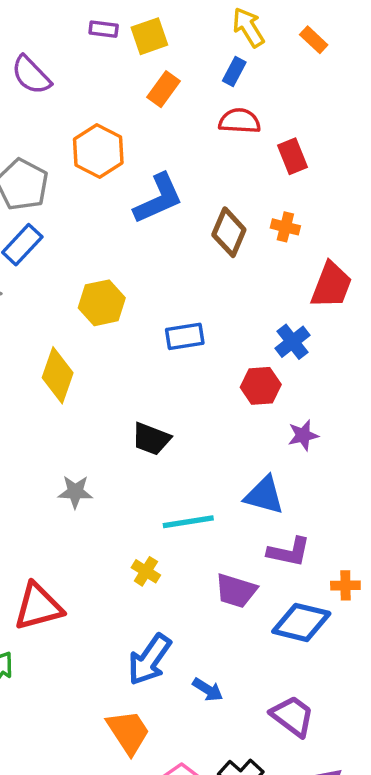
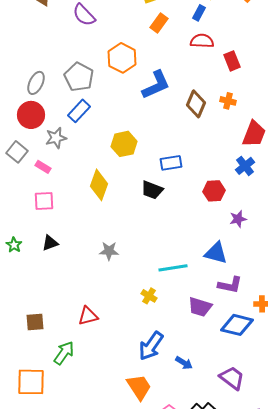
blue cross: (292, 342) -> (245, 166), moved
black trapezoid: (151, 439) -> (152, 190), moved
red triangle: (38, 607) -> (88, 316), size x0.7

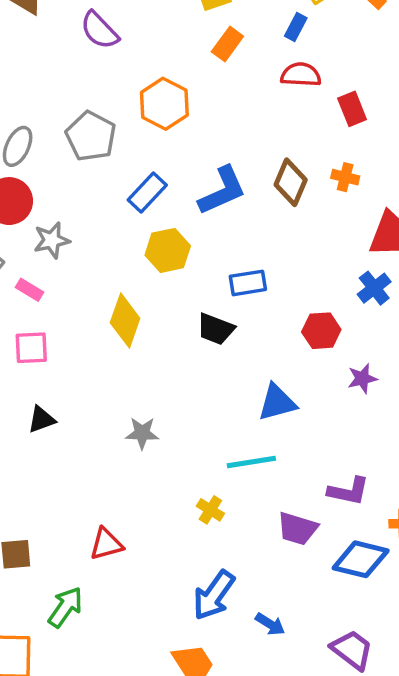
blue L-shape: (156, 85) -> (222, 191), moved
blue rectangle: (79, 111) -> (147, 192), moved
blue triangle: (216, 253) -> (277, 402), moved, turned -30

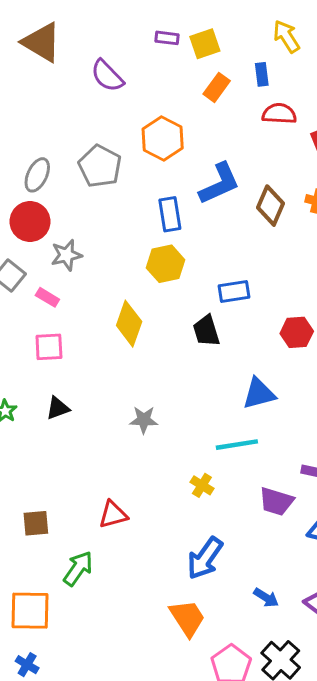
blue rectangle: (296, 27) -> (262, 74), moved, turned -35
blue L-shape: (222, 191) -> (219, 184), moved
blue rectangle: (147, 192) -> (170, 214), moved, turned -52
black trapezoid: (216, 329) -> (206, 331), turned 52
blue arrow: (270, 624) -> (266, 598), moved

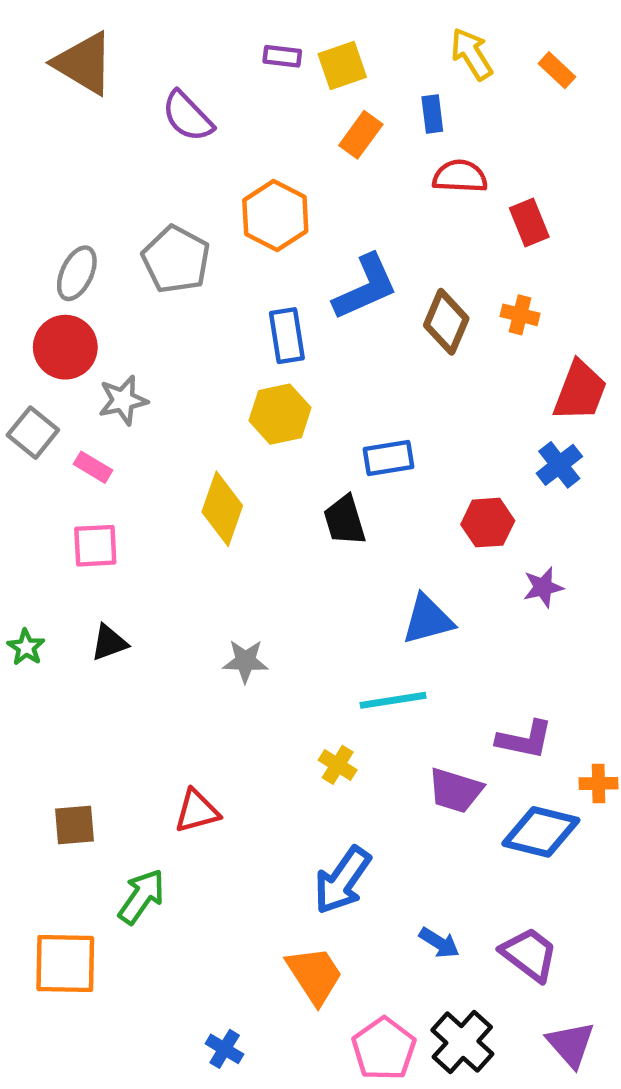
blue cross: (27, 665) -> (225, 1049), moved

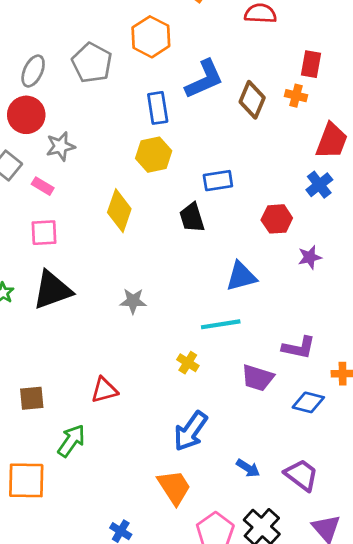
red rectangle: (529, 223) -> (311, 64), moved, turned 32
black triangle: (109, 643) -> (52, 290), size x1.8
blue diamond: (541, 832) -> (308, 402), size x0.7

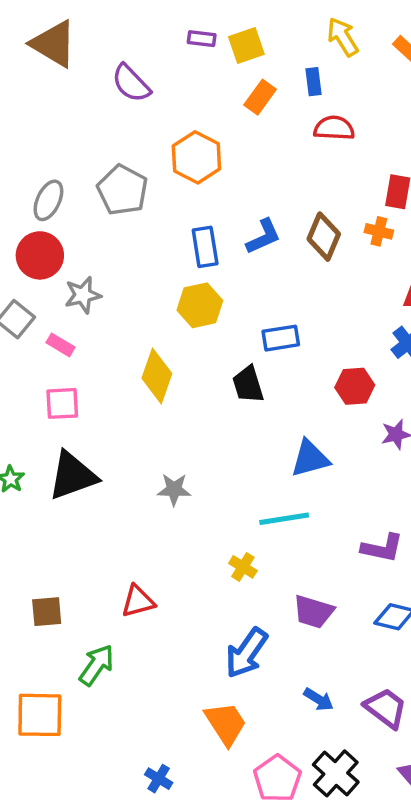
blue L-shape: (204, 79) -> (264, 237), moved, size x0.7
purple trapezoid: (258, 378) -> (313, 612), moved

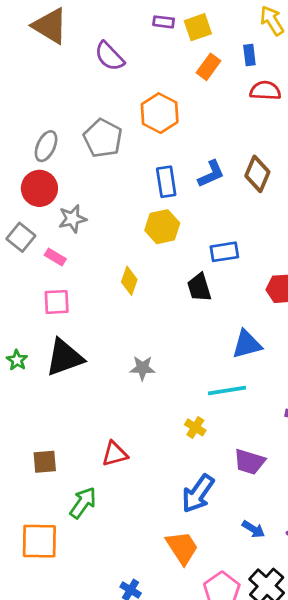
yellow diamond: (157, 376) -> (129, 281), size x0.7

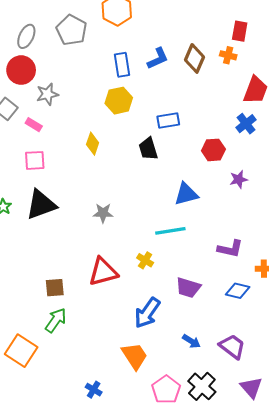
red triangle: (115, 454) -> (103, 272), moved, size x1.4
brown square: (45, 462) -> (55, 288), moved
orange square: (39, 541) -> (21, 351), turned 32

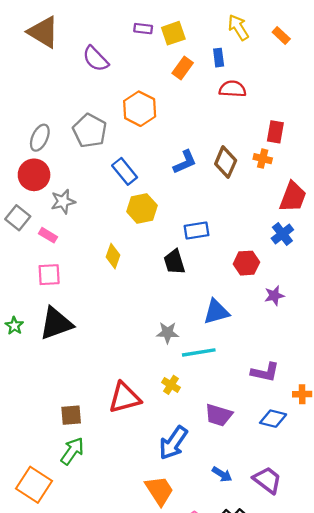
blue rectangle: (122, 65) -> (125, 171), moved, turned -30
gray star: (103, 213) -> (167, 333), moved

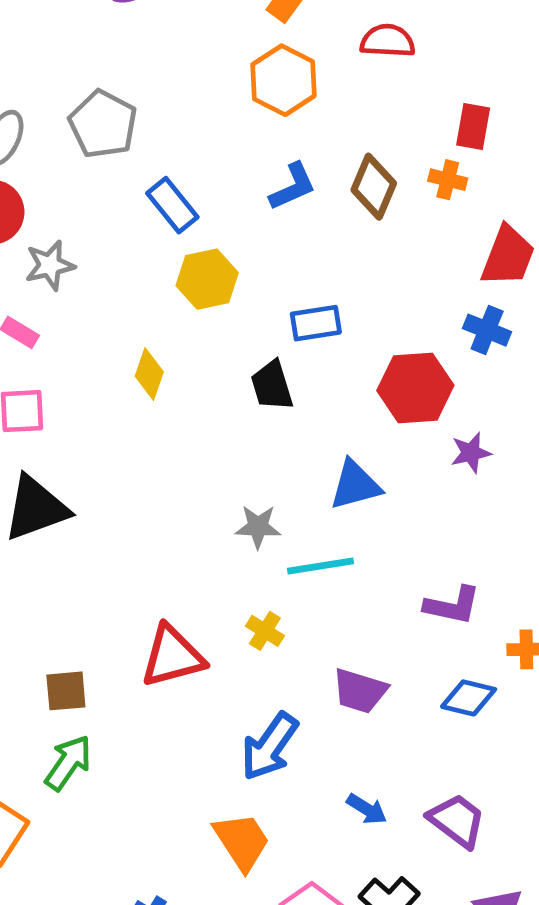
orange hexagon: (140, 109) -> (283, 80), moved
blue cross: (282, 234) -> (487, 330), turned -30
red hexagon: (246, 263) -> (415, 388), size x1.4

